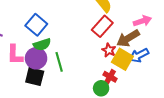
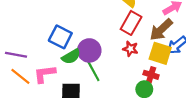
red star: (109, 50) -> (130, 49), moved
pink L-shape: (15, 55) -> (45, 74), turned 95
purple circle: (36, 58) -> (89, 50), moved

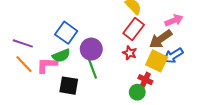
green semicircle: (71, 57) -> (61, 56), moved

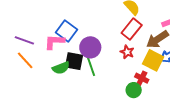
green semicircle: (61, 56) -> (61, 68), moved
pink L-shape: (47, 65) -> (54, 42), moved
black square: (69, 86) -> (74, 61), moved

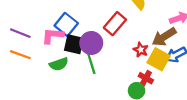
red rectangle: (132, 29) -> (115, 24), moved
red star: (127, 52) -> (141, 50), moved
orange line: (25, 60) -> (20, 55), turned -30
black square: (74, 61) -> (74, 44), moved

